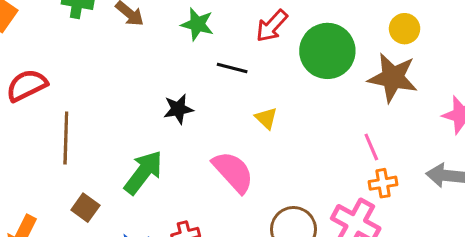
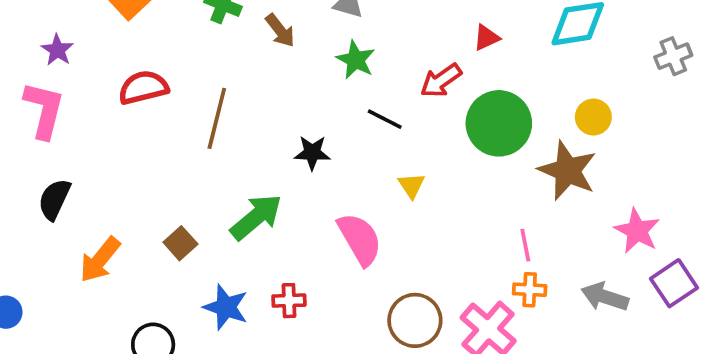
brown line: (66, 138) -> (217, 118), moved

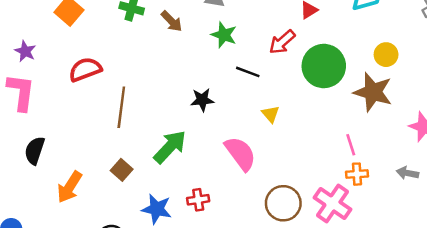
brown line: (217, 118) -> (121, 107), moved
gray arrow: (605, 297) -> (407, 173), size x0.7

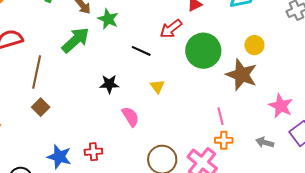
green star: (224, 35) -> (108, 19), moved
black star: (202, 100) -> (109, 84), moved
green arrow: (170, 147) -> (76, 40), moved
pink semicircle: (240, 153) -> (130, 117), size x0.7
brown square: (122, 170) -> (41, 107), moved

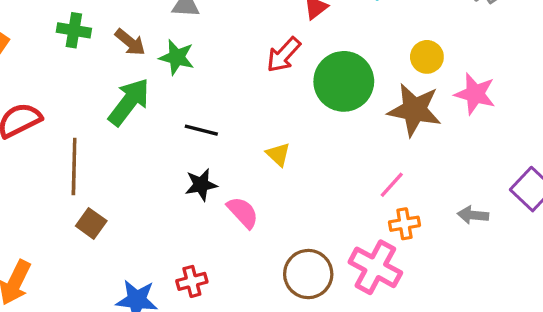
black line: (141, 51) -> (201, 130), moved
black star: (109, 84) -> (201, 185), moved
pink star: (281, 106) -> (475, 94), moved
pink line: (220, 116) -> (392, 185), turned 66

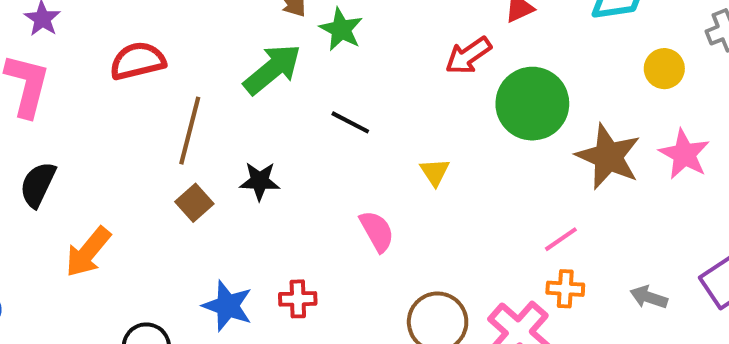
yellow circle: (427, 57) -> (664, 69), moved
black star: (201, 185) -> (260, 181), moved

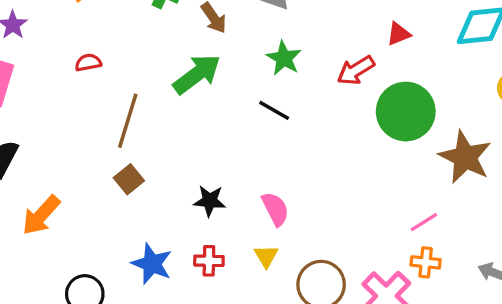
green star: (341, 29) -> (284, 58), moved
red semicircle: (138, 61) -> (88, 63), size x0.6
black line: (350, 122) -> (274, 110), moved
yellow triangle: (435, 172) -> (266, 256), moved
black star: (260, 181) -> (210, 201), moved

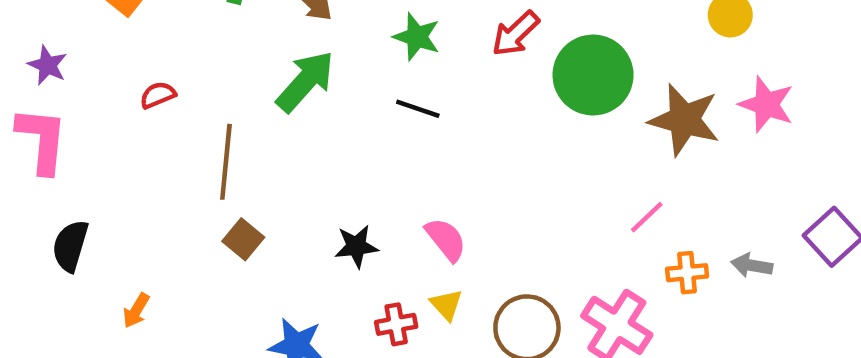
orange arrow: (41, 215) -> (136, 311), size x0.6
red cross: (209, 261) -> (396, 324), moved
orange cross: (426, 262) -> (687, 273), moved

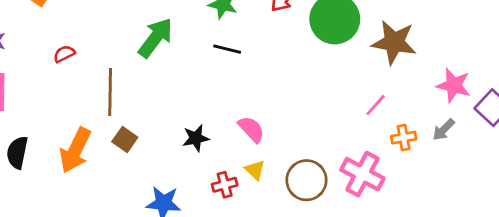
pink star: (766, 104) -> (454, 85), moved
gray arrow: (752, 265) -> (444, 130), turned -50
orange arrow: (136, 311) -> (75, 150), moved, size x2.0

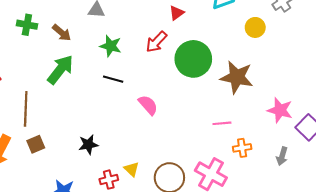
pink line: (376, 105) -> (222, 123), turned 42
pink semicircle: (251, 129) -> (148, 105), moved
gray arrow: (444, 130) -> (282, 156), moved, turned -30
brown square: (125, 140) -> (36, 144), turned 30

